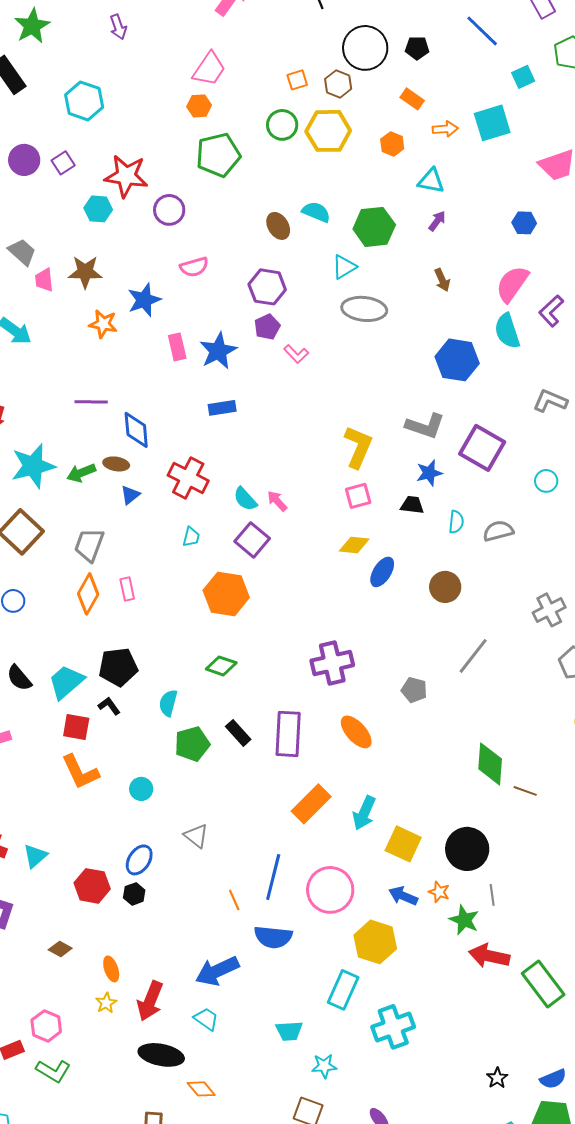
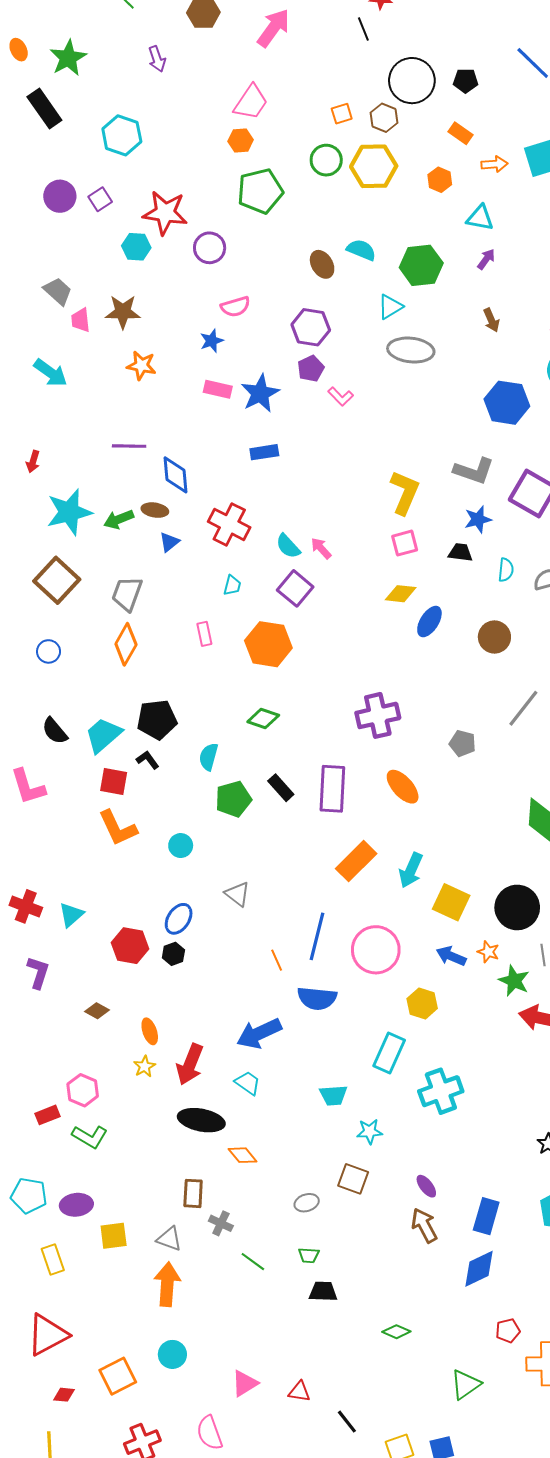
blue star: (144, 300) -> (212, 341), moved, size x0.7
pink rectangle: (177, 347) -> (218, 389), turned -64
pink rectangle: (127, 589) -> (204, 634), moved
yellow hexagon: (375, 942) -> (422, 1003), size x0.7

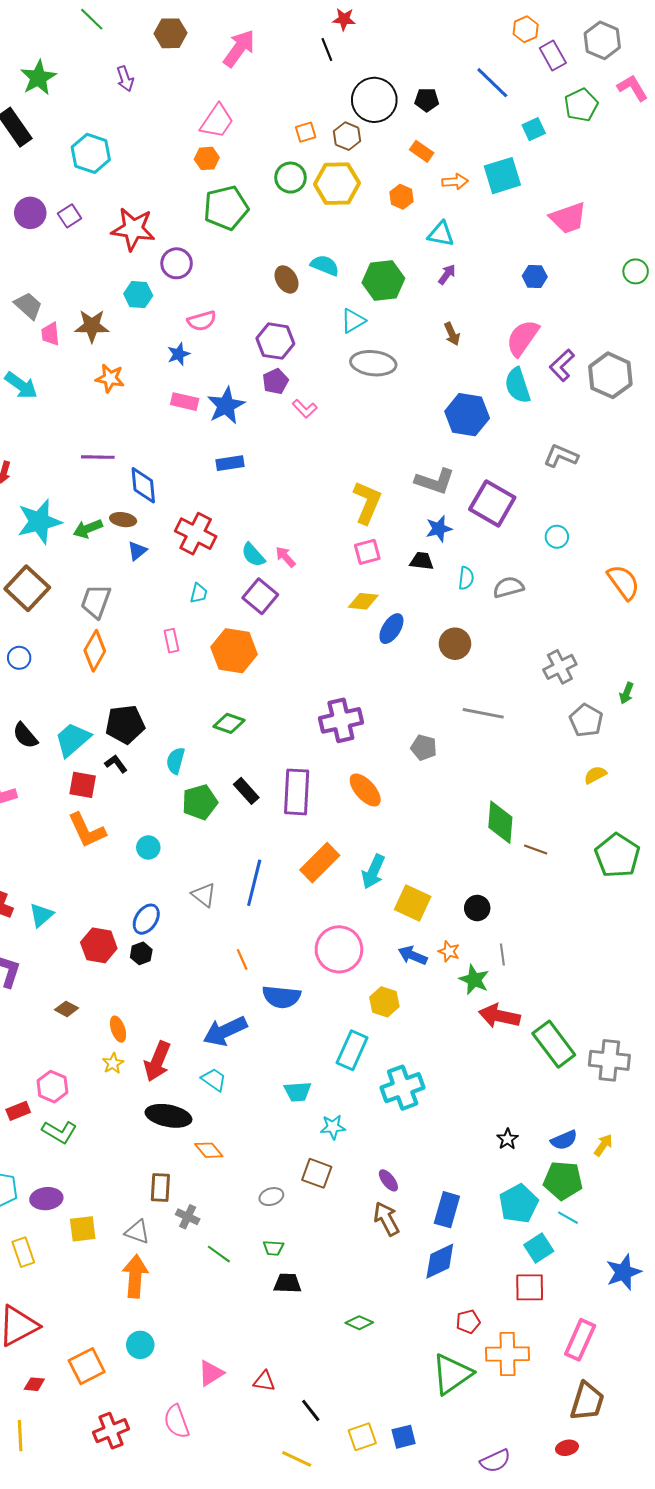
cyan hexagon: (136, 247) -> (138, 295), moved
gray line: (523, 708) -> (483, 713), turned 63
black circle: (517, 907) -> (477, 908), size x0.6
blue line: (317, 936) -> (254, 883), moved
green triangle: (466, 1384) -> (452, 1374), moved, size x1.4

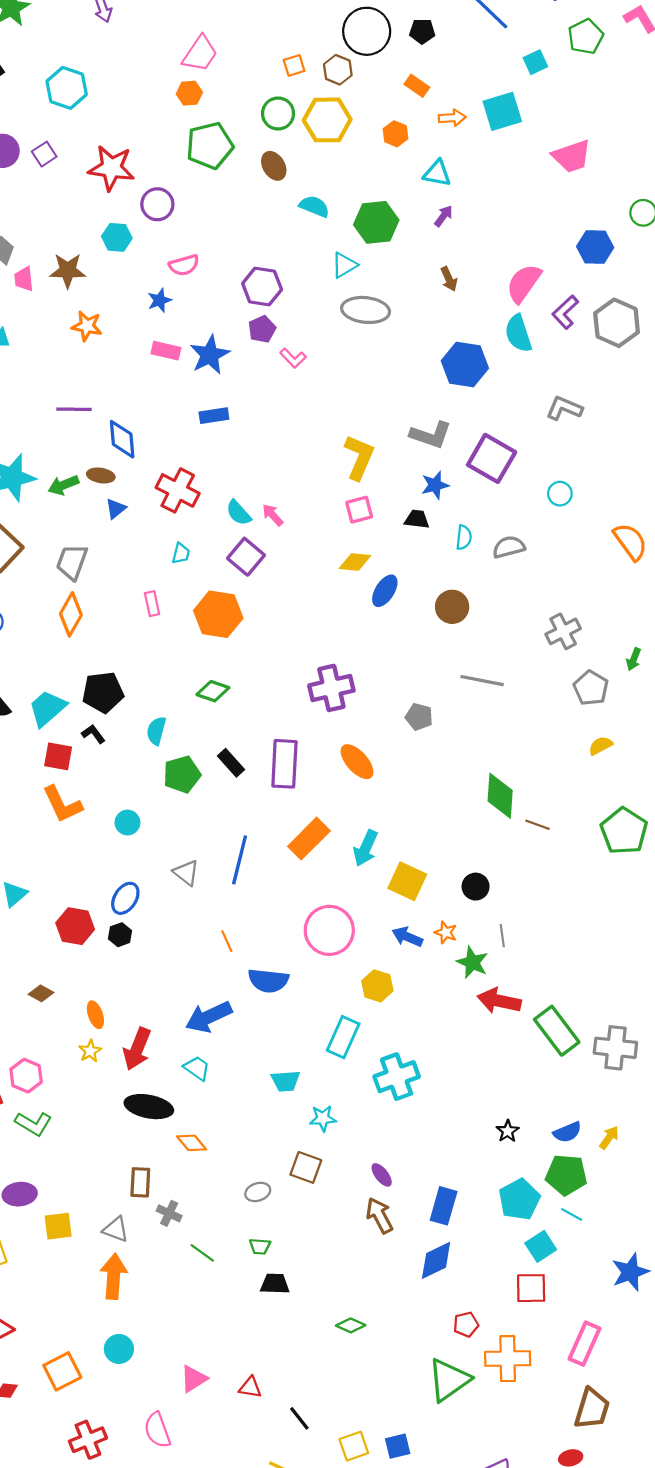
blue hexagon: (535, 276) -> (595, 247), moved, size x1.4
brown ellipse: (286, 279) -> (274, 166), moved

